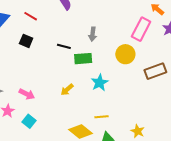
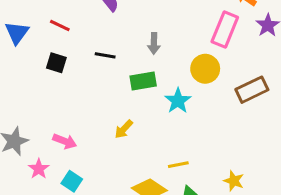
black line: (64, 46) -> (105, 55), moved
cyan star: (100, 83) -> (178, 101), moved

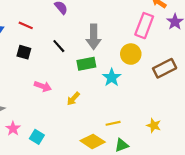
gray arrow: (154, 44) -> (94, 37), size x1.6
black line: (105, 55) -> (59, 46), turned 40
pink arrow: (65, 141) -> (43, 86), moved
yellow star: (234, 181) -> (154, 125), moved

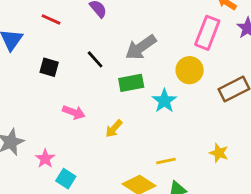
red line: (26, 25) -> (51, 19), moved
gray arrow: (94, 37) -> (141, 47), turned 55
yellow star: (154, 125) -> (219, 153), moved
pink star: (13, 129) -> (45, 159), moved

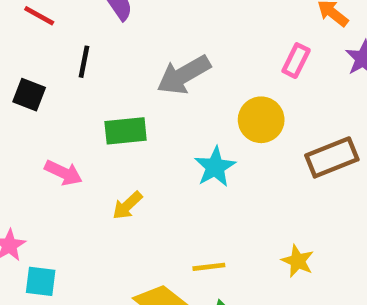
pink rectangle: (207, 33) -> (296, 61), size x0.6
black line: (95, 59) -> (84, 62), moved, turned 48
green rectangle: (131, 83) -> (126, 131), moved
cyan square: (66, 179) -> (41, 281), turned -30

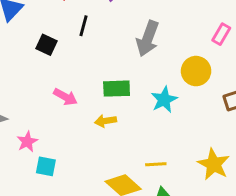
gray arrow: (184, 75) -> (148, 39), turned -44
green rectangle: (126, 131) -> (117, 89), moved
yellow arrow: (127, 205) -> (105, 121), turned 30
yellow star: (298, 261) -> (214, 164), size x1.5

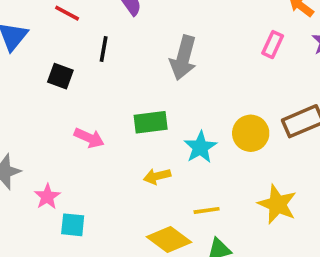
yellow circle: (196, 71) -> (251, 133), moved
cyan star: (164, 100) -> (200, 147), moved
yellow arrow: (105, 121) -> (157, 176), moved

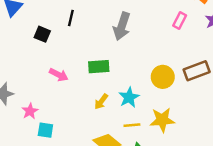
cyan star: (200, 147) -> (129, 97), moved
yellow arrow: (157, 176) -> (101, 102), turned -42
yellow star: (277, 204) -> (162, 120), moved, turned -30

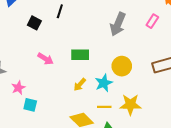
gray arrow: (122, 26) -> (118, 24), moved
yellow circle: (163, 77) -> (122, 66), moved

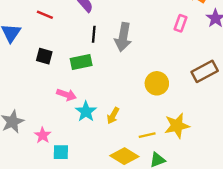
black line: (60, 11) -> (94, 34), moved
gray arrow: (118, 24) -> (123, 37), moved
green rectangle: (80, 55) -> (81, 62), moved
cyan star: (104, 83) -> (86, 112), moved

